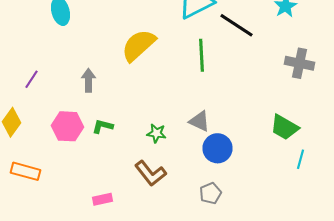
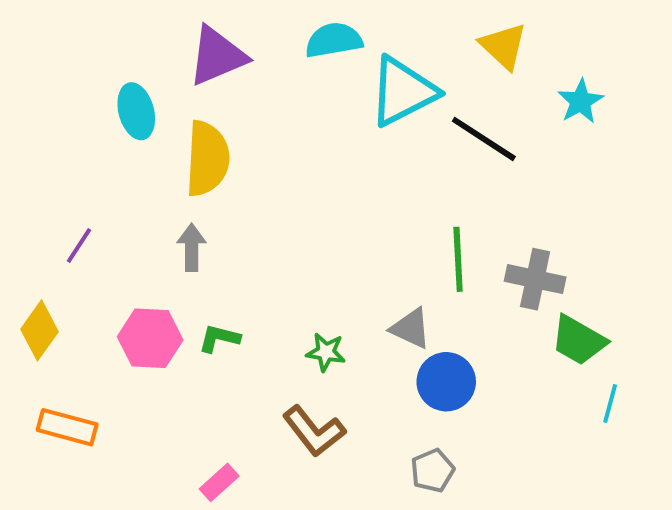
yellow semicircle: (138, 45) -> (207, 159), moved, turned 135
green line: (202, 55) -> (458, 259), moved
gray cross: (300, 63) -> (535, 279), moved
pink rectangle: (102, 199) -> (219, 482), turned -30

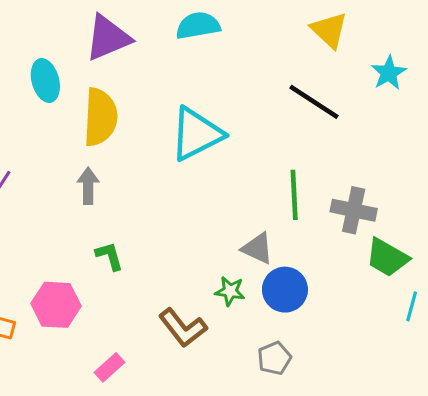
cyan triangle: (403, 91) -> (196, 134), moved
pink hexagon: (150, 338) -> (56, 305), moved
green L-shape: (219, 338) -> (109, 256), turned 60
green star: (326, 352) -> (230, 291), moved

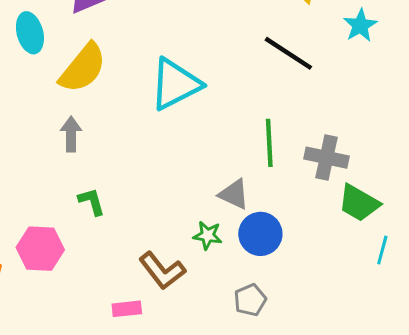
yellow semicircle: (100, 117) -> (83, 68), turned 36
pink rectangle: (109, 367) -> (127, 309), moved, turned 36

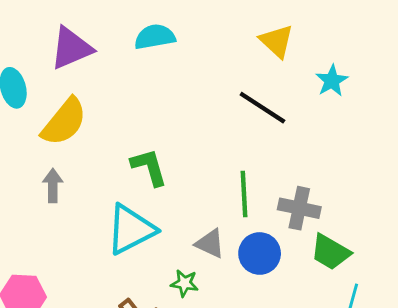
cyan triangle: (175, 84) -> (131, 229), moved
green L-shape: (92, 202) -> (149, 167), moved, size x1.4
blue circle: (260, 234) -> (260, 253), moved

